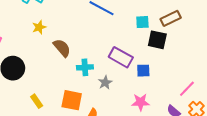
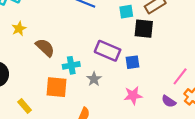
orange square: (72, 100) -> (57, 87), moved

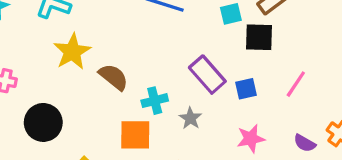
yellow star: (19, 29) -> (72, 52), size x1.6
purple rectangle: (108, 51) -> (207, 75), turned 30
pink line: (180, 76) -> (296, 84), moved

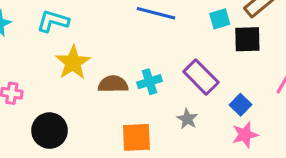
brown semicircle: (114, 77) -> (113, 84), turned -36
blue square: (246, 89) -> (240, 105), moved, turned -30
cyan cross: (155, 101) -> (149, 82), moved

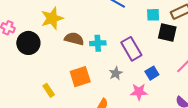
black circle: (50, 131) -> (28, 43), moved
pink star: (245, 135) -> (139, 92), moved
orange square: (136, 137) -> (80, 77), turned -30

